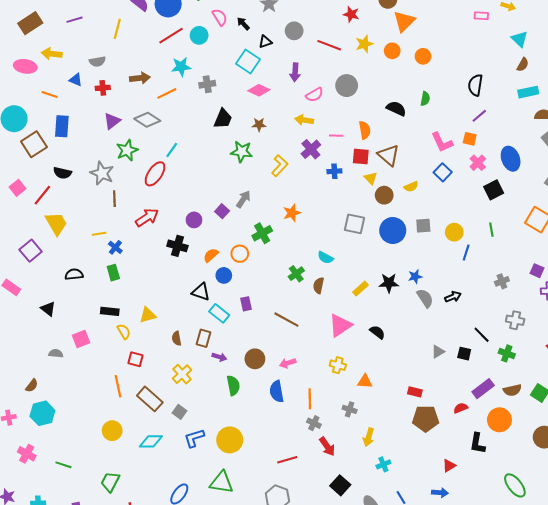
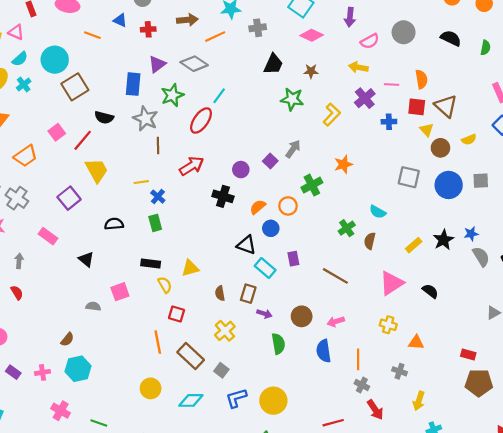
black semicircle: (396, 108) -> (451, 38), moved
blue rectangle: (62, 126) -> (133, 84), moved
black star: (389, 283) -> (443, 240), turned -30

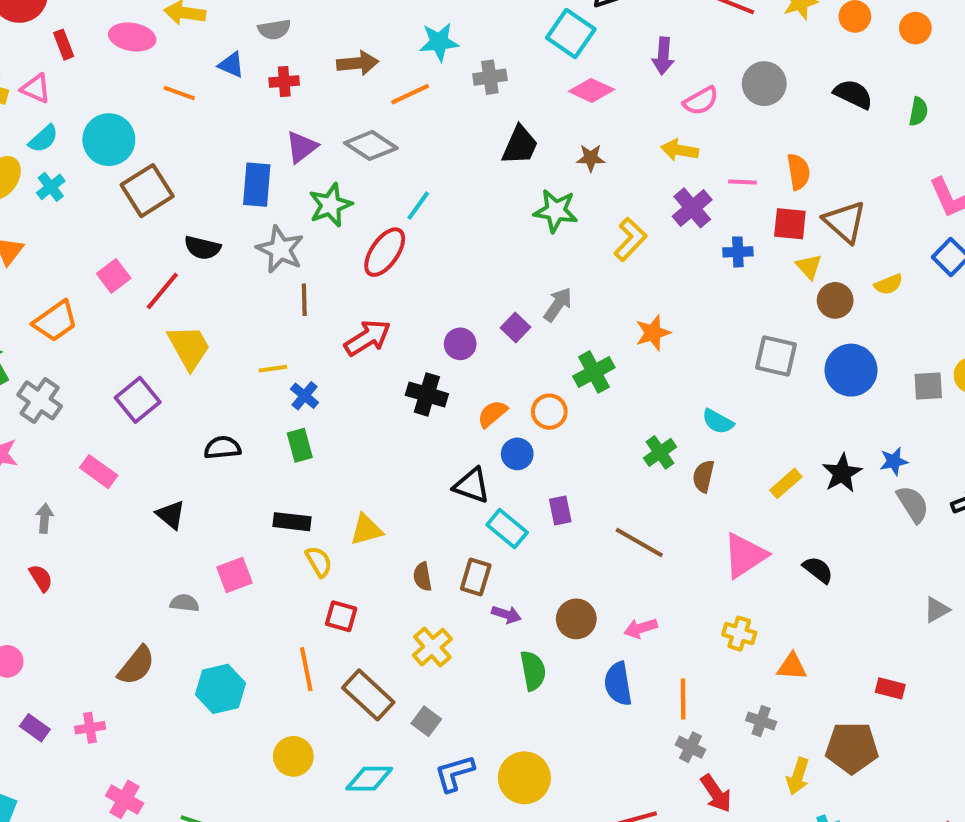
gray square: (481, 181) -> (928, 386), moved
brown semicircle: (67, 339) -> (136, 665), size x1.5
cyan hexagon: (78, 369) -> (221, 689), moved
brown pentagon: (479, 383) -> (852, 748), moved

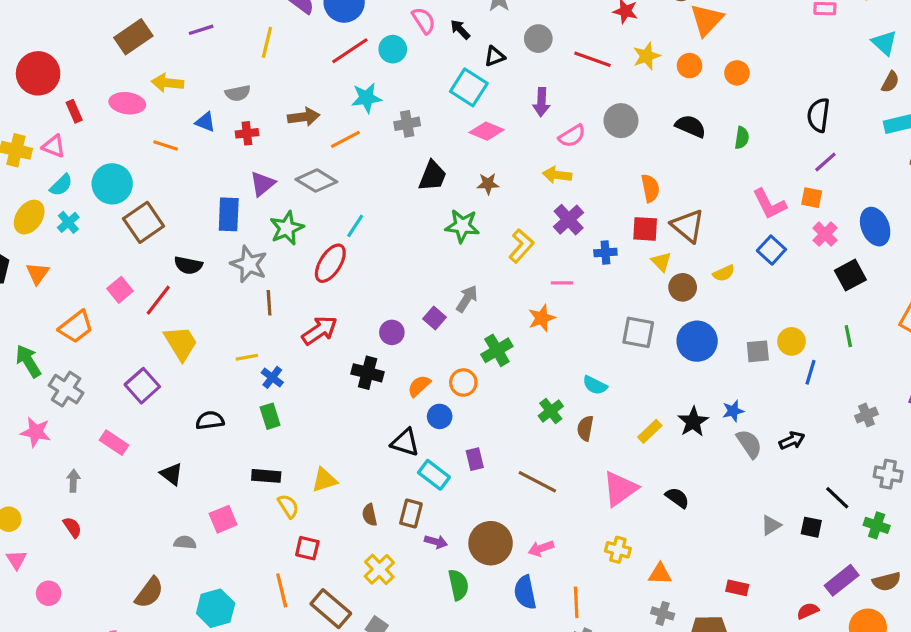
pink line: (742, 182) -> (562, 283), moved
brown circle: (576, 619) -> (491, 543), size x1.4
gray cross: (761, 721) -> (663, 613), moved

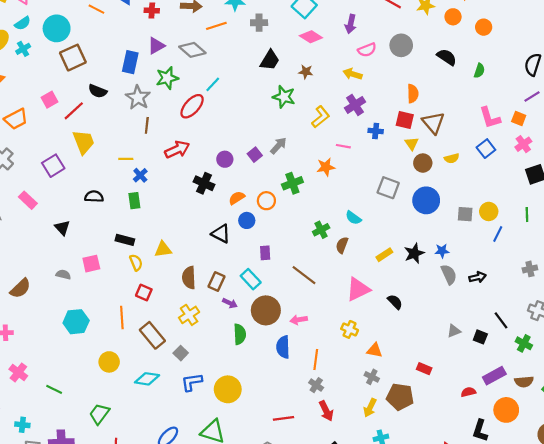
cyan rectangle: (434, 475) -> (251, 279), moved
brown semicircle: (370, 515) -> (189, 278), size x1.5
brown semicircle: (149, 593) -> (20, 288), moved

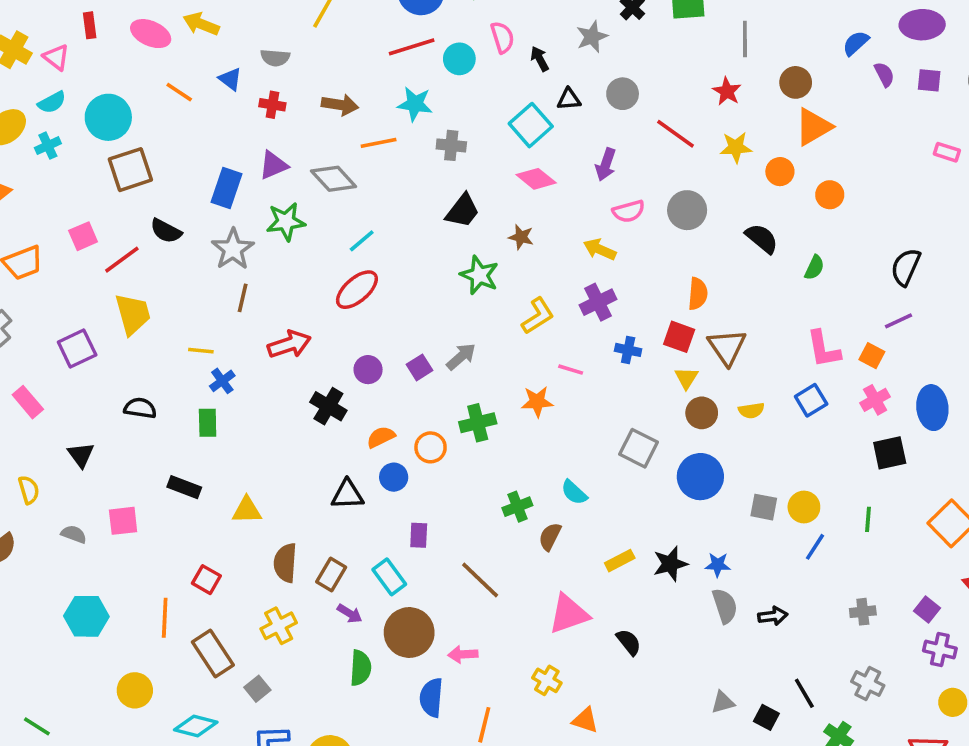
red ellipse: (192, 106) -> (357, 290), moved
black triangle: (221, 234) -> (347, 495), turned -36
yellow semicircle: (136, 262) -> (29, 490), moved

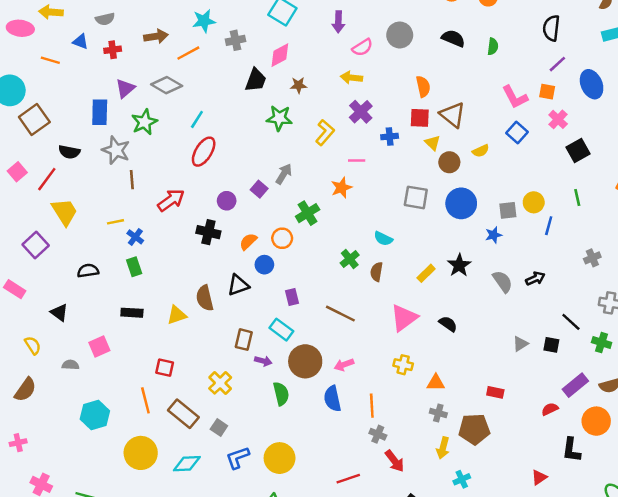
pink diamond: (536, 179) -> (280, 55), moved, turned -50
blue ellipse: (932, 408) -> (592, 84), moved
brown semicircle: (285, 563) -> (205, 298), moved
blue star: (718, 565) -> (494, 235), moved
yellow circle: (135, 690) -> (141, 453), size x1.4

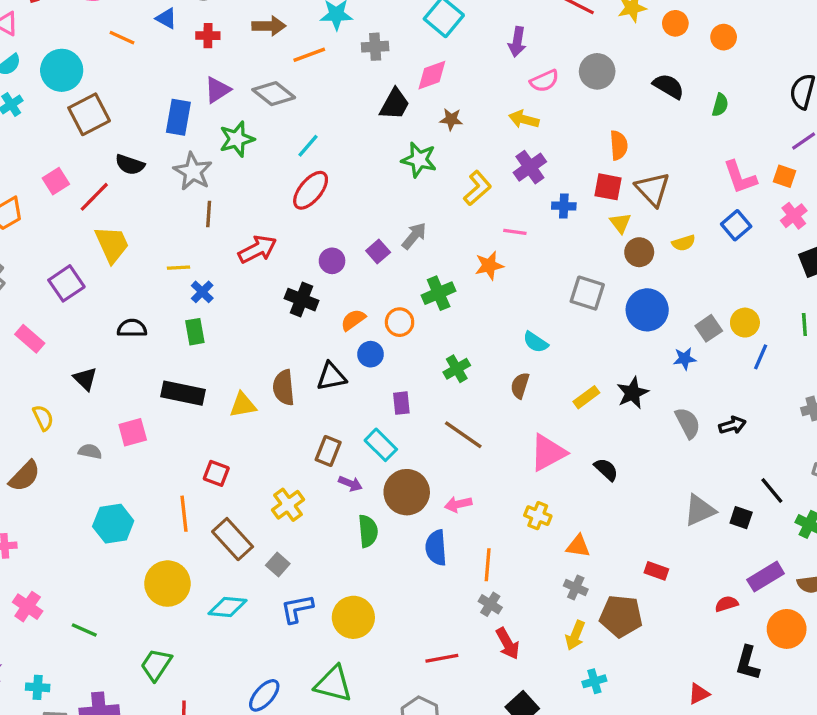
gray square: (508, 210) -> (709, 328), turned -36
green cross: (350, 259) -> (457, 369), moved
black rectangle: (132, 313) -> (183, 393), size x1.4
gray triangle: (520, 344) -> (700, 510), size x1.5

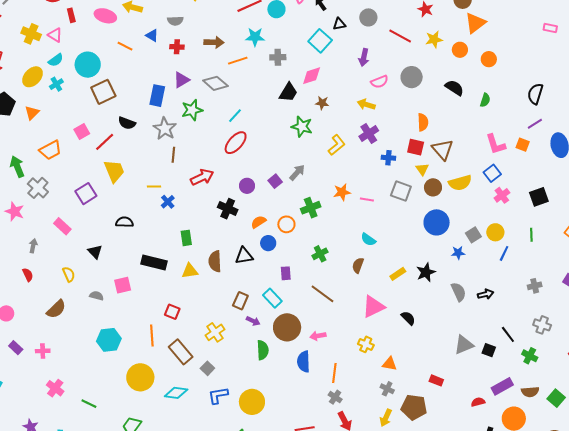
pink cross: (794, 216) -> (502, 195), moved
pink line: (515, 232) -> (367, 199), moved
yellow semicircle: (684, 243) -> (460, 183), size x1.6
gray square: (587, 293) -> (401, 191), moved
green rectangle: (195, 332) -> (186, 238), moved

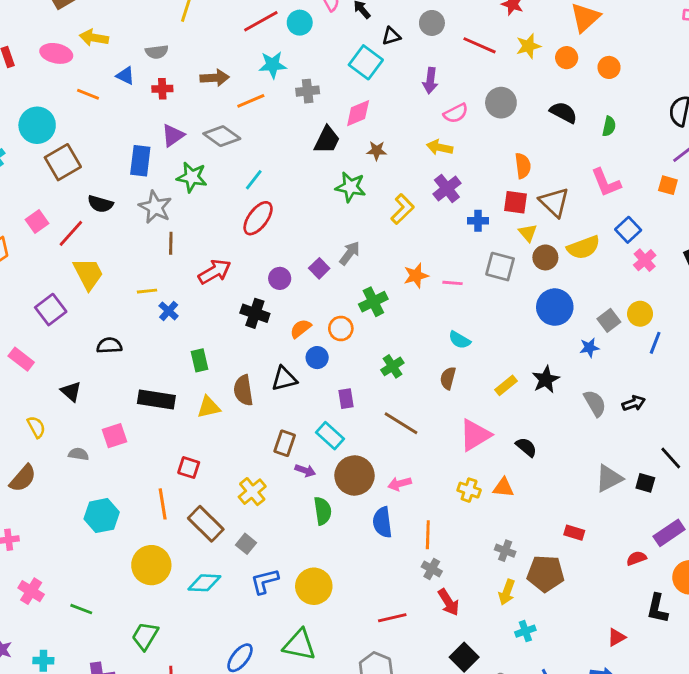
green star: (192, 110) -> (192, 177), turned 30
pink L-shape: (496, 144) -> (606, 183), moved
orange triangle: (390, 364) -> (503, 488), moved

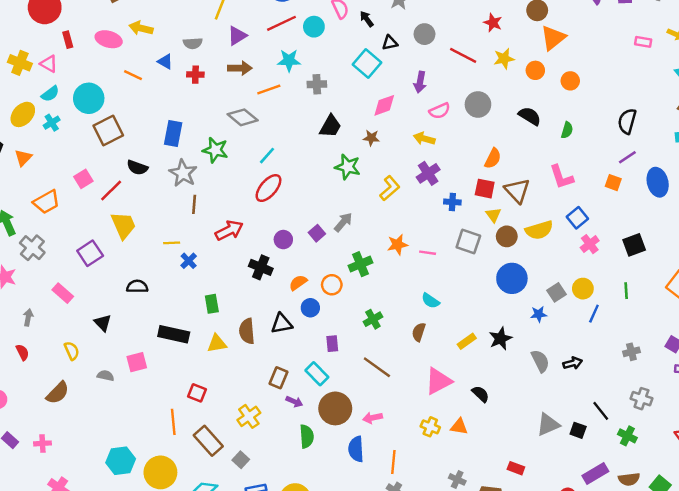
pink diamond: (358, 113) -> (384, 105), moved
purple triangle: (173, 135) -> (237, 36), moved
orange semicircle: (523, 166) -> (493, 158), turned 30
cyan hexagon: (102, 516) -> (121, 461), moved

